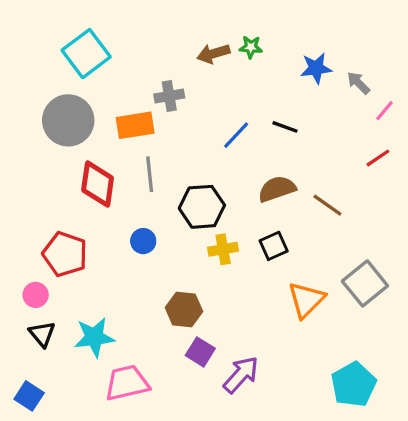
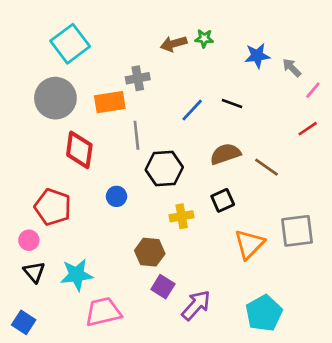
gray line: (150, 174) -> (136, 135), moved
yellow cross: (223, 249) -> (182, 216), moved
gray square: (365, 283) -> (297, 231), turned 32
cyan pentagon: (354, 385) -> (264, 313), moved

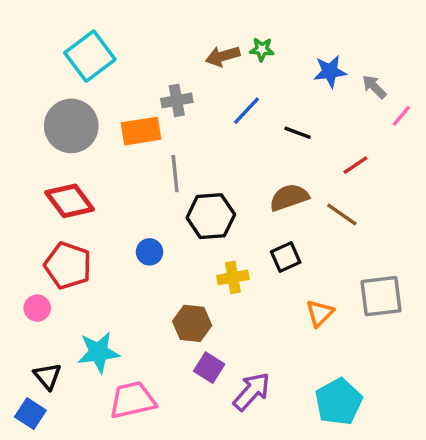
blue line: (192, 110) -> (247, 111), moved
red line: (308, 129) -> (355, 165), moved
red diamond: (79, 150) -> (70, 201), moved, turned -45
orange triangle: (249, 244) -> (320, 313), size x0.7
black triangle: (34, 272) -> (47, 376), moved

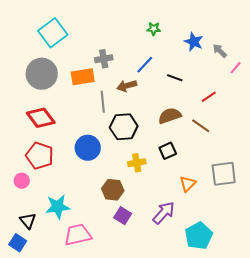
brown arrow: (223, 56) -> (127, 86), moved
blue star: (330, 71) -> (194, 42), turned 30
blue circle: (150, 252) -> (88, 148), size x1.6
purple arrow: (252, 391) -> (164, 213), moved

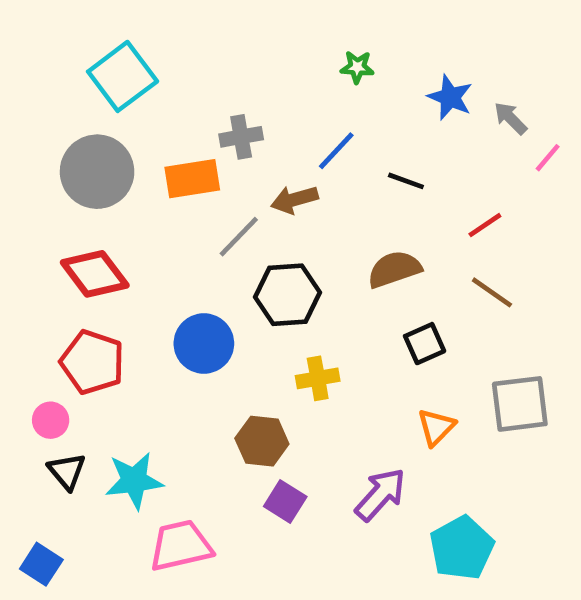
gray line: (103, 102) -> (239, 237), turned 50
brown line: (201, 126) -> (492, 292), moved
black square: (168, 151) -> (425, 344), moved
black triangle: (28, 221) -> (67, 471), moved

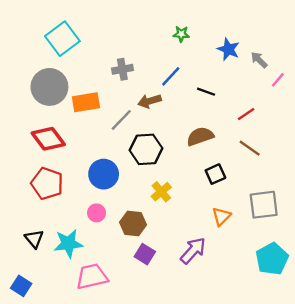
orange rectangle: (192, 179) -> (86, 102), moved
yellow cross: (318, 378) -> (161, 192), turned -30
pink circle: (51, 420) -> (97, 213), moved
cyan pentagon: (462, 548) -> (272, 259), moved

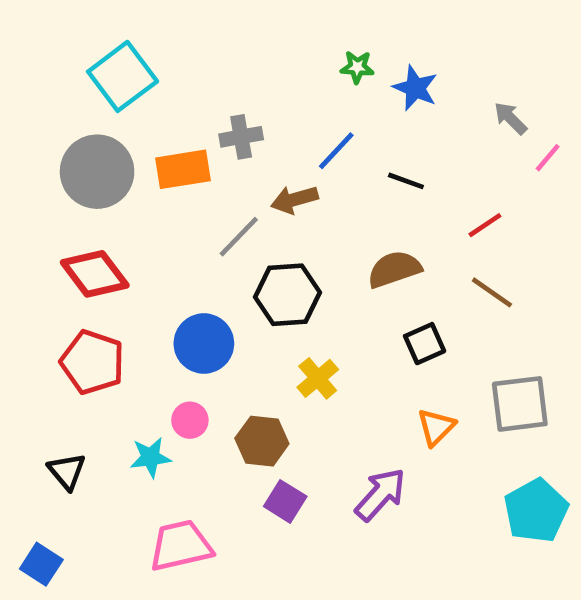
blue star: (228, 49) -> (415, 88), moved
orange rectangle: (86, 102) -> (183, 169), moved
cyan star: (68, 244) -> (150, 457), moved, size x0.7

